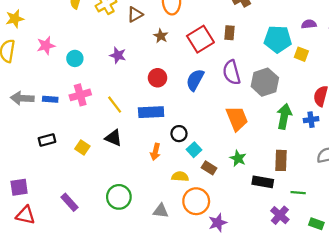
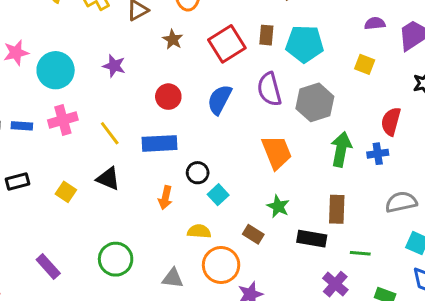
cyan pentagon: (278, 39) -> (305, 44), moved
cyan circle: (75, 58) -> (56, 70), size x1.6
brown rectangle: (209, 168) -> (253, 234), moved

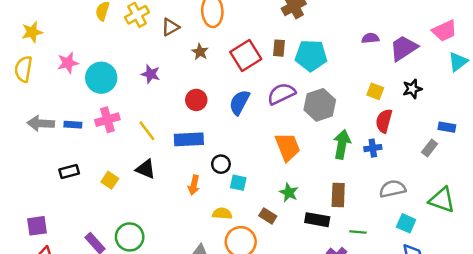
yellow square: (365, 64) -> (375, 91), moved
purple semicircle: (269, 89) -> (281, 94), turned 80
cyan square: (218, 195) -> (238, 183), turned -35
green circle: (116, 259) -> (130, 237), moved

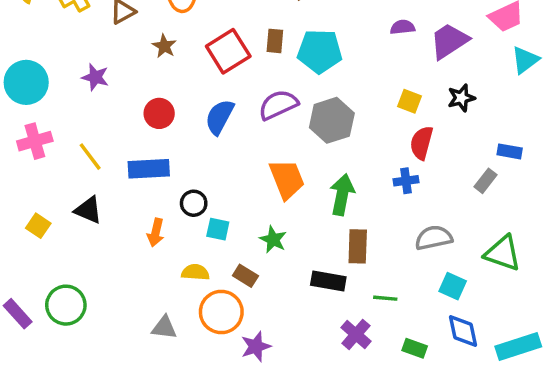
green arrow: (342, 144) -> (342, 195), moved
green star: (289, 193) -> (273, 239), moved
brown rectangle: (268, 216) -> (245, 276), moved

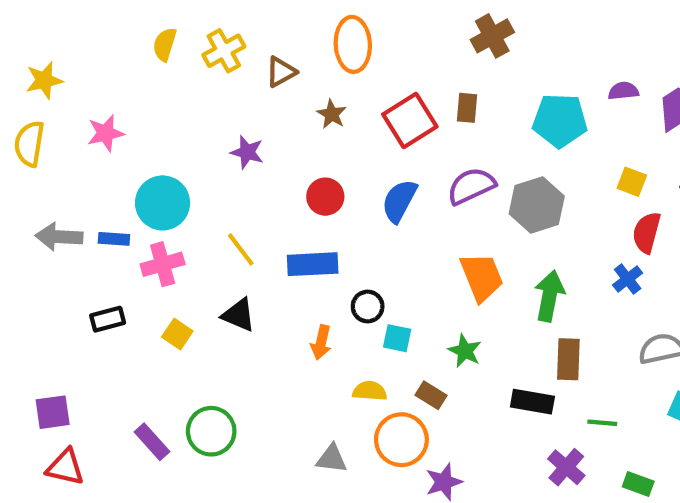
cyan pentagon: (320, 51) -> (560, 120), moved
cyan circle: (26, 82) -> (163, 203), moved
pink cross: (35, 141) -> (163, 264), moved
blue cross: (406, 181) -> (628, 279), turned -30

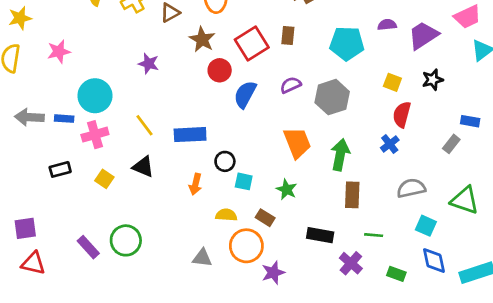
brown star: (332, 114) -> (202, 39), size x1.4
purple semicircle: (471, 186) -> (291, 85), size x0.7
red circle: (325, 197) -> (220, 70), moved
black rectangle: (532, 402) -> (320, 235), moved

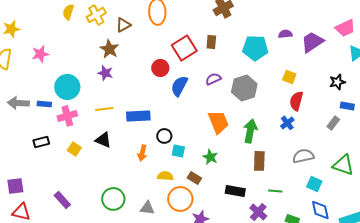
brown star: (202, 39) -> (109, 49), moved
purple star: (149, 64) -> (105, 73), moved
black star: (433, 80) -> (337, 82), moved
yellow line: (145, 125) -> (104, 109), turned -60
green circle: (126, 240) -> (113, 199), moved

